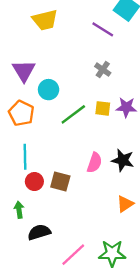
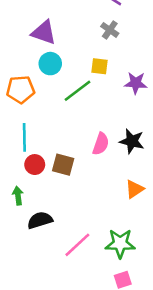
gray cross: (103, 70) -> (110, 30), moved
purple triangle: (24, 71) -> (44, 33), moved, turned -40
yellow square: (103, 108) -> (99, 66), moved
orange pentagon: (21, 113) -> (20, 89), turned -30

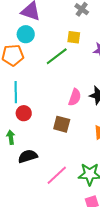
cyan circle: (50, 64) -> (26, 34), moved
brown square: (63, 165) -> (62, 124), moved

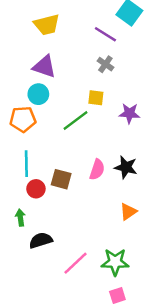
brown square: (62, 124) -> (61, 179), moved

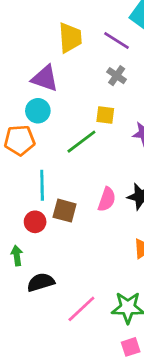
yellow trapezoid: (47, 25) -> (70, 38), moved, turned -80
cyan line: (26, 164) -> (42, 185), moved

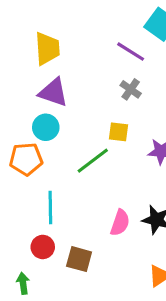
yellow trapezoid: (70, 38) -> (47, 48), moved
brown square: (65, 211) -> (79, 259), moved

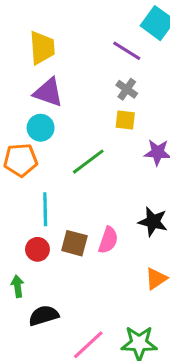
yellow square: (119, 132) -> (125, 120), moved
pink semicircle: (120, 223) -> (108, 240), moved
brown square: (79, 259) -> (74, 243), moved

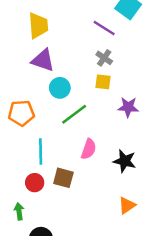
cyan circle: (41, 128) -> (60, 88), moved
pink semicircle: (108, 240) -> (89, 149), moved

